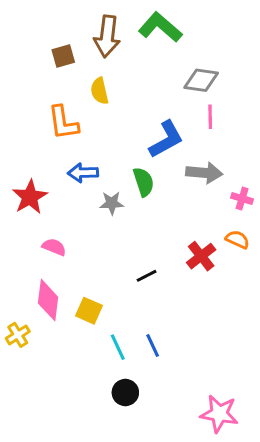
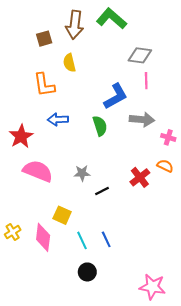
gray star: (112, 203) -> (82, 173), moved
pink semicircle: (54, 247) -> (38, 171), size x1.8
pink diamond: (48, 300) -> (43, 237), moved

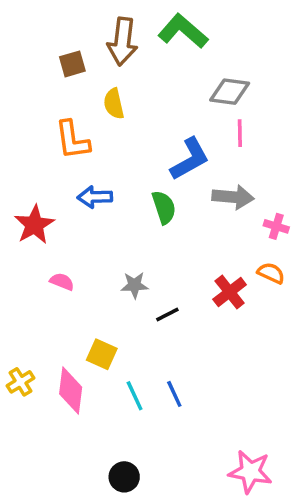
pink semicircle: (38, 171) -> (62, 282), size x0.5
black circle: (87, 272) -> (124, 477), moved

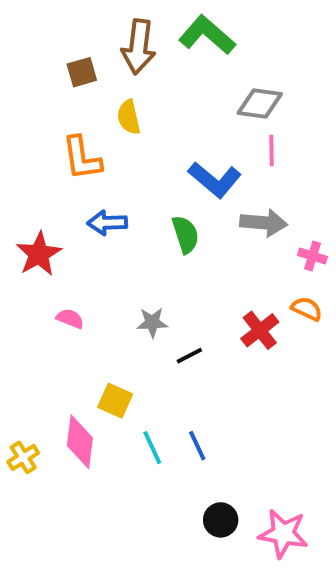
blue L-shape: (190, 159) -> (215, 180), turned 69
yellow cross: (21, 382) -> (23, 457), moved
black circle: (124, 477) -> (221, 520), moved

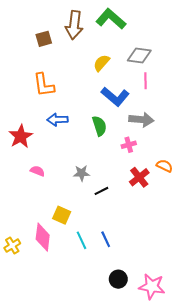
yellow semicircle: (129, 117) -> (101, 63), moved, turned 54
pink cross: (313, 256) -> (129, 145), moved, turned -32

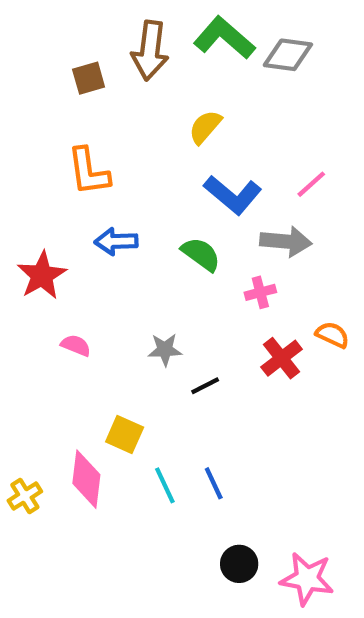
gray diamond: (139, 56) -> (288, 55), moved
pink line: (146, 81) -> (311, 184), moved, turned 49
green semicircle: (99, 126) -> (201, 254), turned -36

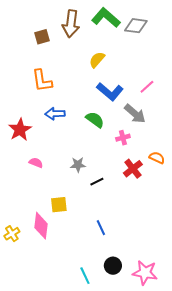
gray arrow: (286, 241) -> (135, 114), turned 35
yellow square: (125, 434) -> (59, 205), turned -30
cyan line: (165, 485) -> (85, 276), moved

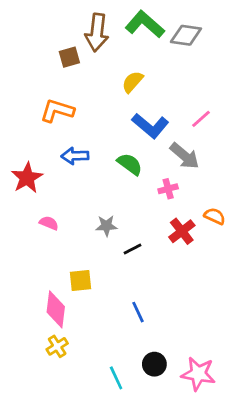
brown square: (42, 37) -> (69, 57), moved
orange L-shape: (42, 81) -> (57, 111), turned 115
yellow cross: (12, 234) -> (57, 346), moved

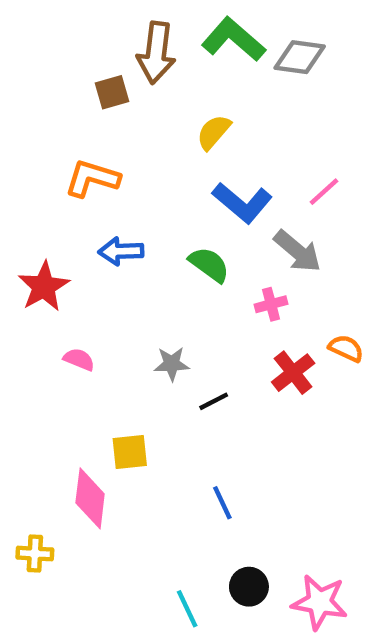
yellow cross: (57, 346) -> (35, 554), moved, turned 35

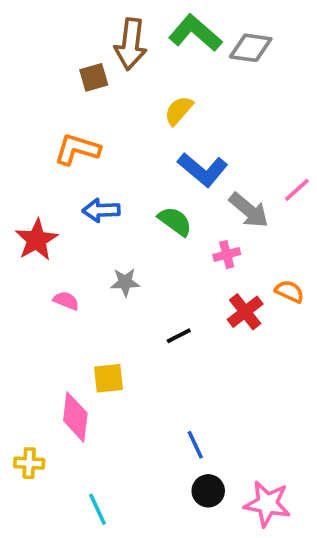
pink line: (324, 192) -> (297, 190), moved
gray star: (172, 364) -> (125, 282), moved
blue line: (222, 503) -> (195, 445), moved
cyan line: (187, 609) -> (97, 509), moved

